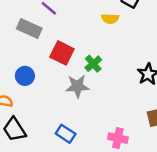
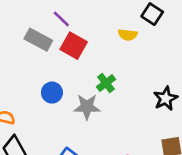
red square: (62, 53) -> (74, 46), moved
blue circle: (25, 76) -> (52, 93), moved

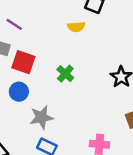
red square: (74, 46) -> (23, 62), moved
gray star: (87, 107) -> (41, 117), moved

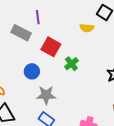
purple line: (14, 24) -> (38, 17), turned 40
red square: (23, 62) -> (51, 47), moved

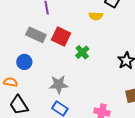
gray rectangle: (21, 33) -> (36, 35), moved
blue circle: (32, 71) -> (24, 62), moved

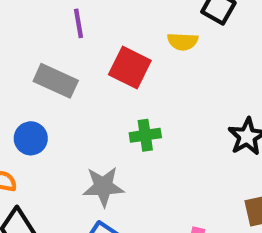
red square: (61, 36) -> (130, 67), moved
green cross: (82, 52) -> (145, 135), moved, turned 32

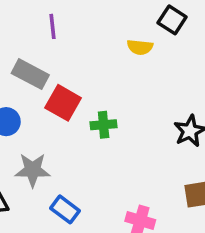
red square: (130, 67) -> (63, 103), moved
gray star: (103, 187) -> (33, 170), moved

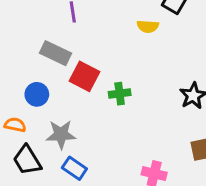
blue rectangle: (65, 209) -> (74, 168), moved

